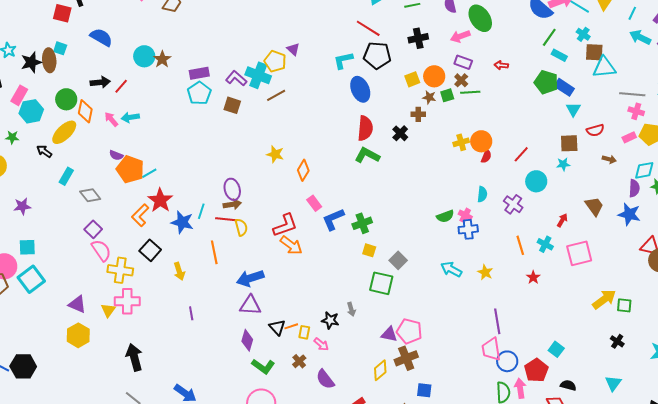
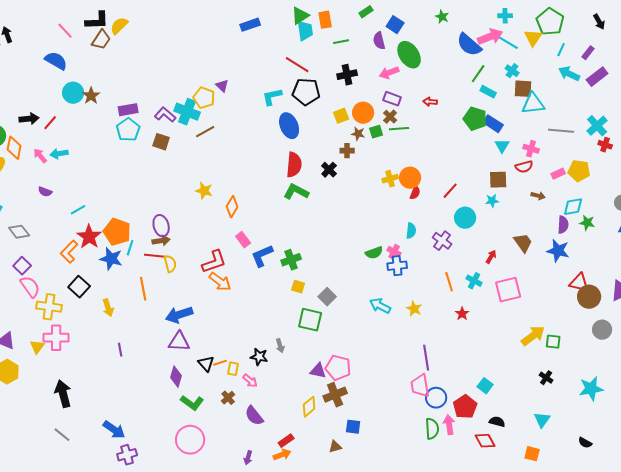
blue semicircle: (101, 37) -> (56, 61), moved
pink cross: (636, 111) -> (531, 149), moved
orange pentagon: (130, 169) -> (117, 232), moved

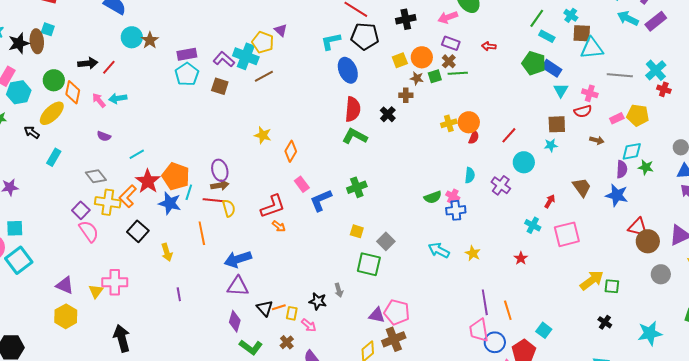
gray diamond: (19, 232) -> (96, 176), moved
green cross: (291, 260) -> (357, 187), moved
orange arrow: (220, 282) -> (279, 226), size x0.6
orange line: (449, 282) -> (508, 310), moved
yellow cross: (49, 307) -> (108, 202), moved

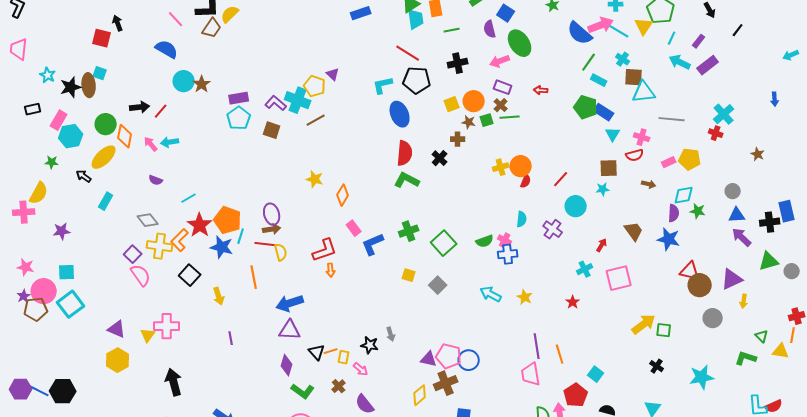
cyan cross: (656, 70) -> (724, 114), moved
cyan cross: (533, 225) -> (585, 269), turned 35
orange arrow: (279, 226) -> (331, 270), turned 48
green square: (369, 264) -> (444, 243), moved, turned 35
blue circle: (495, 342) -> (469, 360), moved

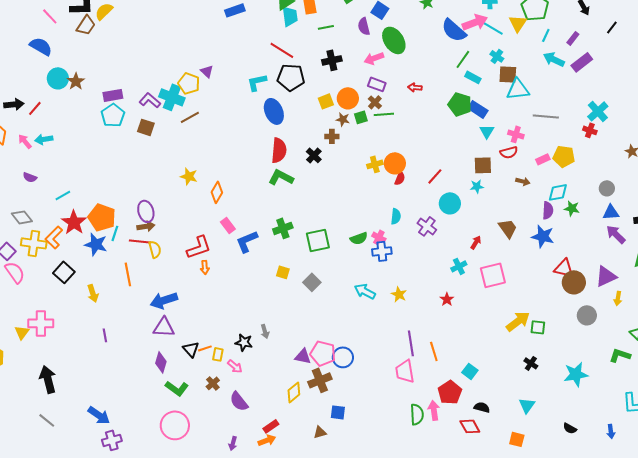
green square: (444, 243) -> (318, 240), turned 30

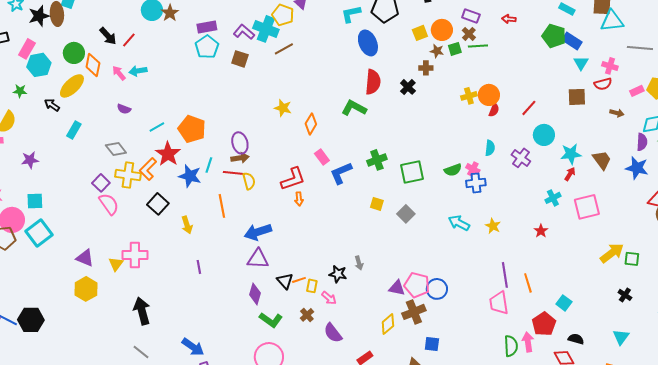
black arrow: (14, 104) -> (108, 36), turned 54
green L-shape: (281, 177) -> (354, 108), moved
cyan star: (477, 186) -> (571, 154), moved, size x1.5
orange pentagon: (102, 217) -> (192, 129), moved

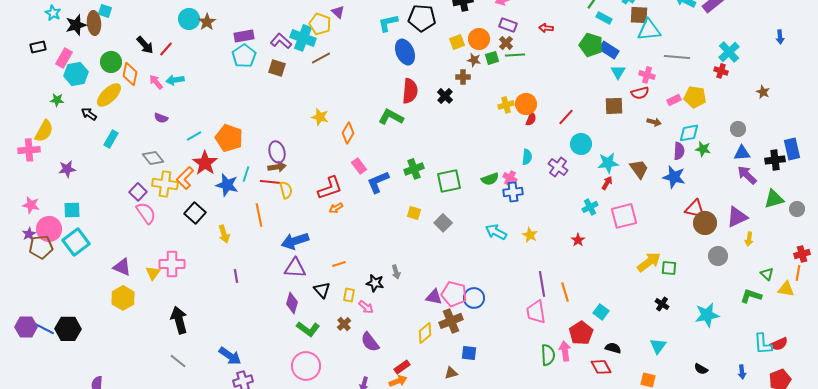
orange arrow: (299, 199) -> (336, 208), turned 64
orange line: (299, 280) -> (339, 264), moved

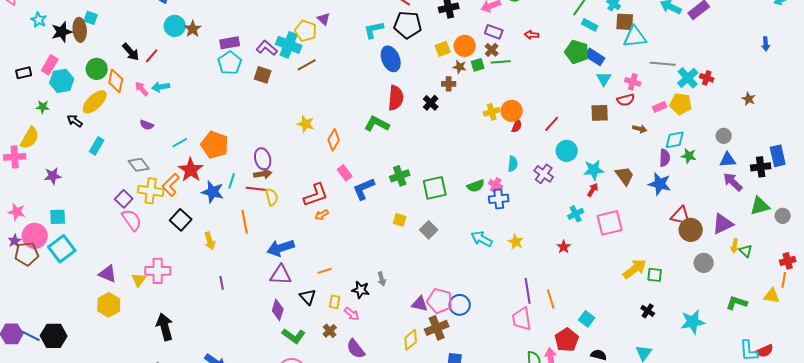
black rectangle: (38, 47) -> (24, 73), moved
cyan cross: (729, 52) -> (688, 78), moved
green triangle: (767, 274) -> (746, 251), moved

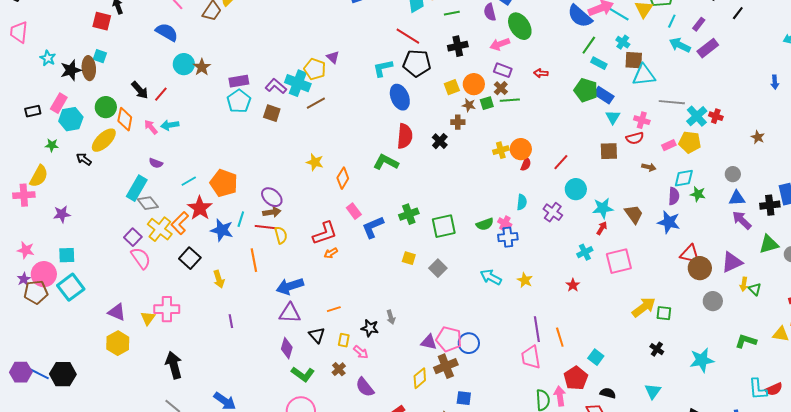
cyan rectangle: (97, 146) -> (137, 188), moved, size x1.4
purple ellipse: (263, 159) -> (272, 197), turned -35
yellow cross: (151, 191) -> (160, 229), turned 30

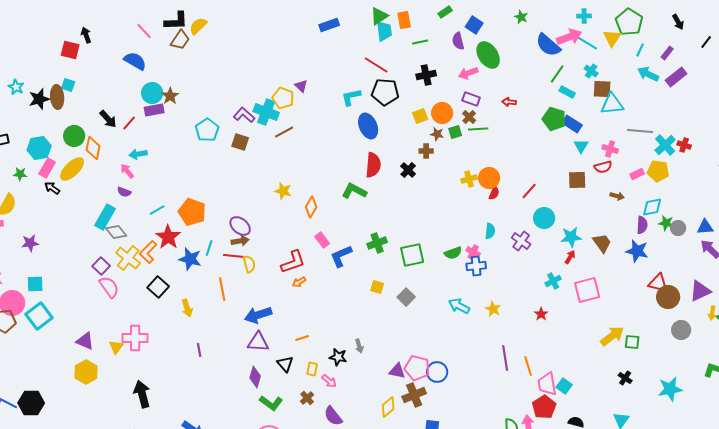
purple rectangle: (239, 81) -> (154, 110), moved
pink rectangle: (59, 103) -> (47, 168), moved
pink arrow: (151, 127) -> (127, 171), moved
gray circle: (733, 174) -> (678, 228), moved
pink trapezoid: (531, 357) -> (547, 384), moved

